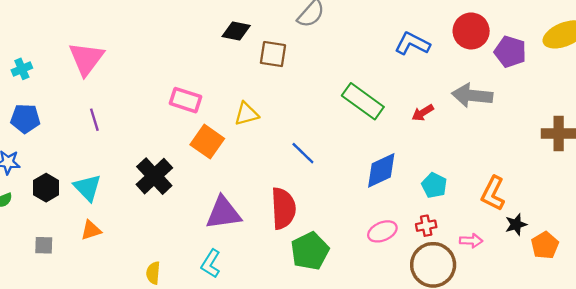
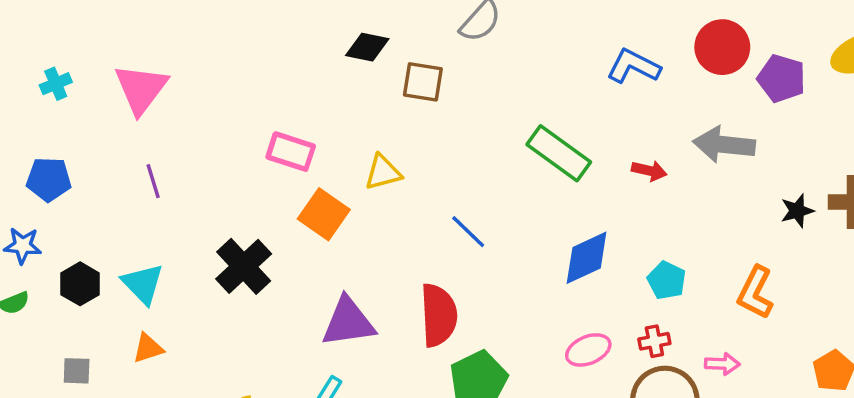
cyan cross: (22, 69) -> (56, 84), moved
red arrow: (423, 113) -> (649, 171), turned -135
black star: (516, 225) -> (797, 211), moved

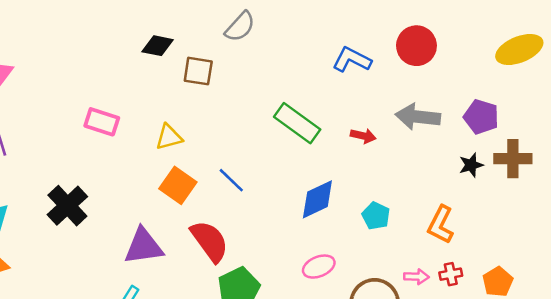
purple pentagon: (781, 78) -> (481, 117), moved
orange square: (324, 214) -> (178, 185), moved
red semicircle: (439, 315) -> (210, 241), turned -33
red cross: (654, 341) -> (451, 274), moved

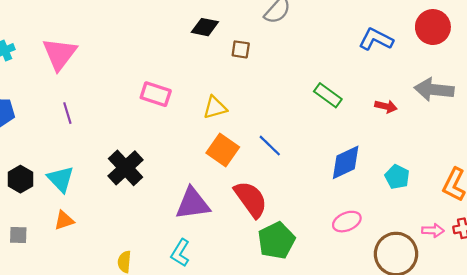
brown square: (198, 71) -> (241, 49), size x0.7
green rectangle: (297, 123) -> (328, 95), size x0.7

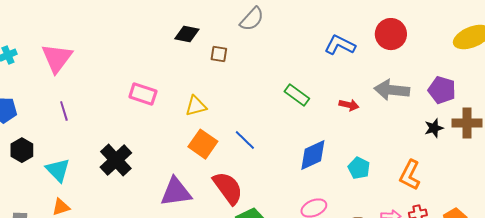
black hexagon: (20, 179) -> (22, 150), moved

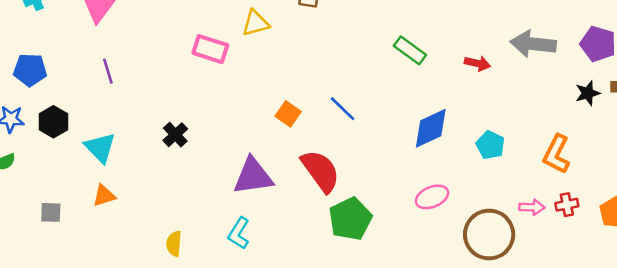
yellow triangle: (196, 106) -> (256, 23), moved
orange square: (203, 144) -> (288, 114), size x0.7
black cross: (116, 160) -> (175, 135), size x0.6

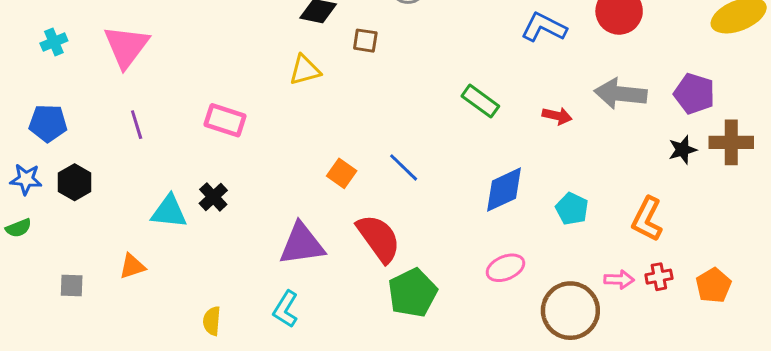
pink rectangle: (210, 49) -> (225, 120), moved
cyan triangle: (100, 148) -> (169, 212), moved, turned -40

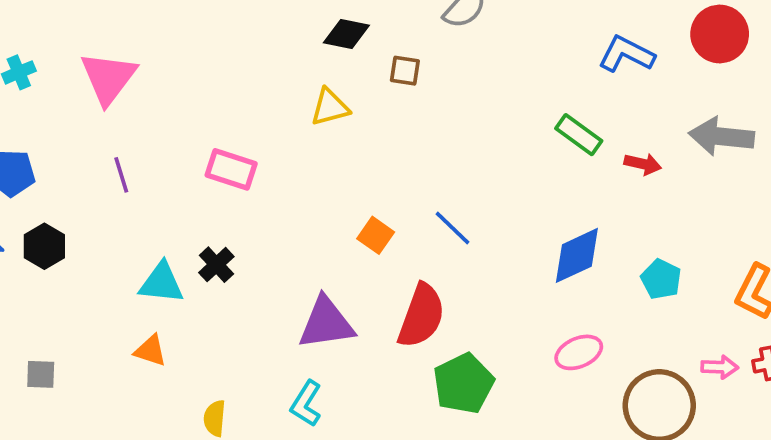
green rectangle: (480, 101) -> (579, 135), moved
red semicircle: (379, 238) -> (421, 316), turned 56
orange triangle: (132, 266) -> (151, 351), moved, turned 36

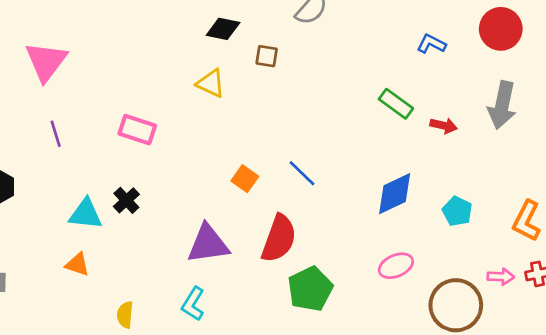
blue L-shape: (626, 54) -> (431, 44), size x0.7
yellow triangle: (330, 107) -> (211, 83), turned 40
gray arrow: (721, 136) -> (502, 105), turned -84

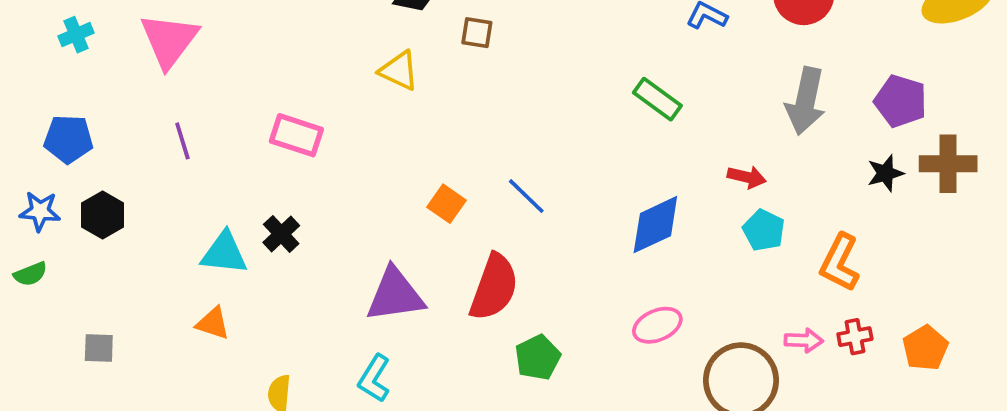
red arrow: (444, 126) -> (747, 177), moved
cyan pentagon: (457, 211) -> (764, 230), moved
green pentagon: (310, 289) -> (538, 358), size x0.7

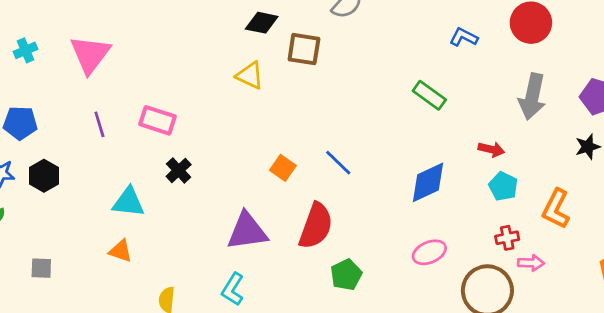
brown square: (477, 33) -> (304, 49), size x1.5
pink rectangle: (296, 135) -> (157, 120), moved
black cross: (281, 234) -> (179, 170), moved
red cross: (855, 337) -> (507, 238), moved

